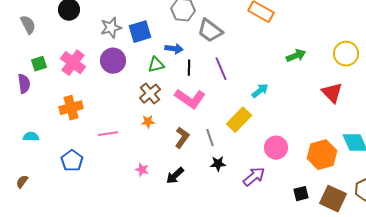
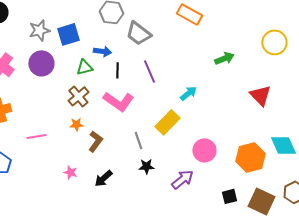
yellow circle: (346, 54) -> (274, 42), moved
brown L-shape: (182, 138) -> (95, 141), moved

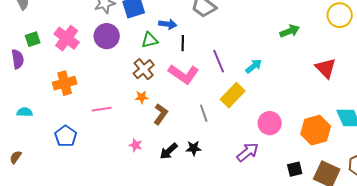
purple line: (149, 71) -> (219, 61), moved
black star: (146, 166) -> (194, 148), moved

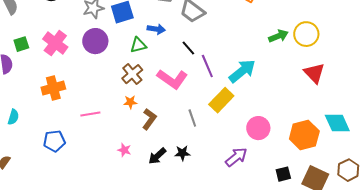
yellow circle: (340, 15) -> (306, 34), moved
black line: (183, 43) -> (188, 48), moved, turned -42
cyan arrow: (254, 66) -> (242, 71), size x1.6
cyan semicircle: (25, 112) -> (13, 117), turned 105
blue pentagon: (66, 136) -> (54, 141), turned 30

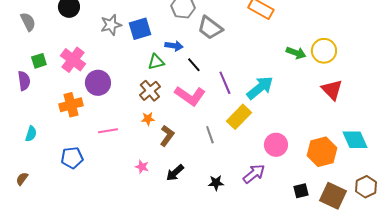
green arrow: (278, 36) -> (296, 53), turned 42
purple circle: (95, 41) -> (98, 83), moved
black line: (188, 48) -> (194, 65), moved
black star: (182, 153) -> (216, 183), moved

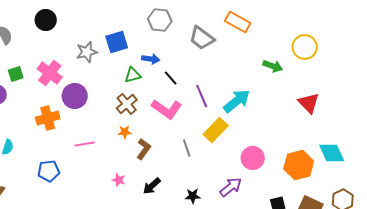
gray star: (111, 25) -> (87, 52), moved
gray trapezoid: (210, 28) -> (202, 38), moved
yellow circle: (324, 51) -> (305, 47), moved

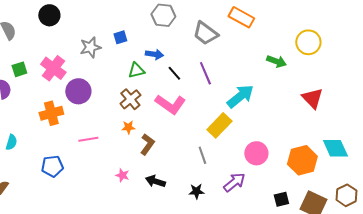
blue square: (117, 42) -> (120, 37), size x0.6
purple line: (202, 96) -> (205, 73), moved
gray line: (187, 148) -> (202, 155), moved
black arrow: (152, 186) -> (155, 181), turned 60

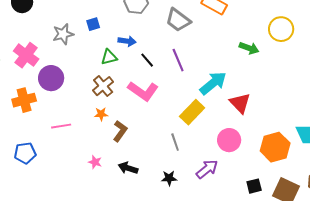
red triangle: (312, 98) -> (240, 103), moved

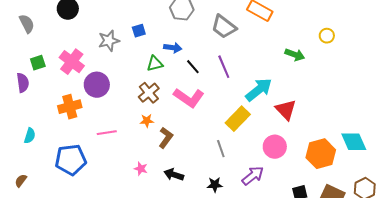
yellow circle: (281, 29) -> (327, 36), size x0.6
blue pentagon: (25, 153) -> (71, 160), size x1.4

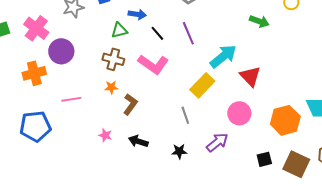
brown cross: (149, 93) -> (113, 59), turned -35

